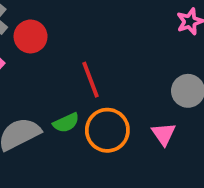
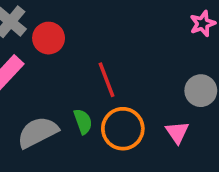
green semicircle: (66, 123) -> (83, 121), turned -85

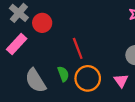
gray semicircle: (38, 132) -> (36, 81), turned -95

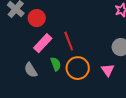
pink rectangle: (17, 44) -> (43, 43), moved
gray semicircle: (36, 81) -> (31, 70), size x0.7

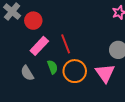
pink triangle: (108, 70) -> (105, 73), size x1.5

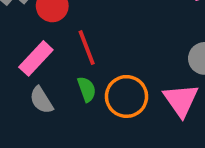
red line: (66, 44) -> (87, 48), moved
pink rectangle: (39, 46) -> (36, 58), moved

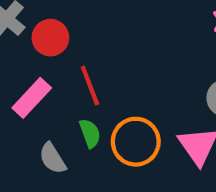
gray semicircle: (41, 100) -> (52, 158), moved

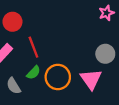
green semicircle: (90, 133) -> (33, 73), turned 64

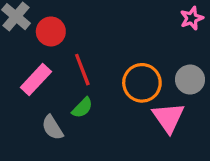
orange circle: (58, 77) -> (142, 83), moved

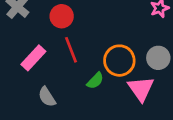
red circle: (51, 31) -> (62, 16), moved
green semicircle: (82, 108) -> (95, 81), moved

